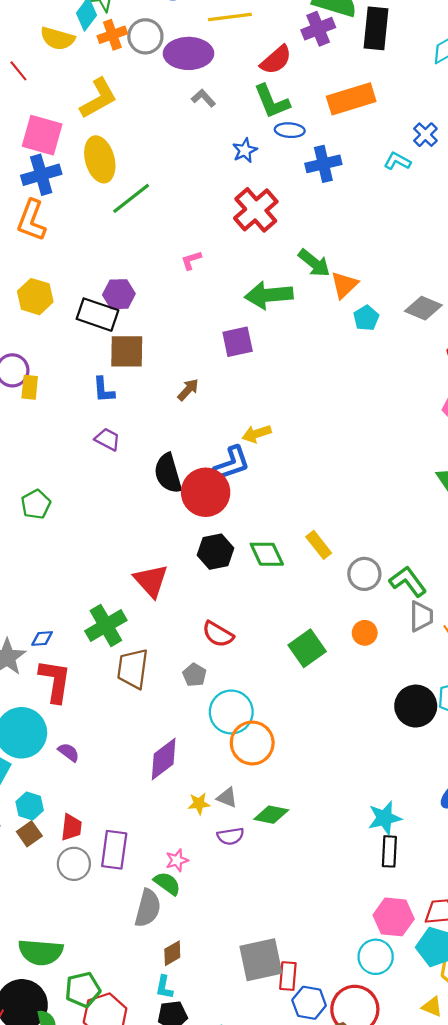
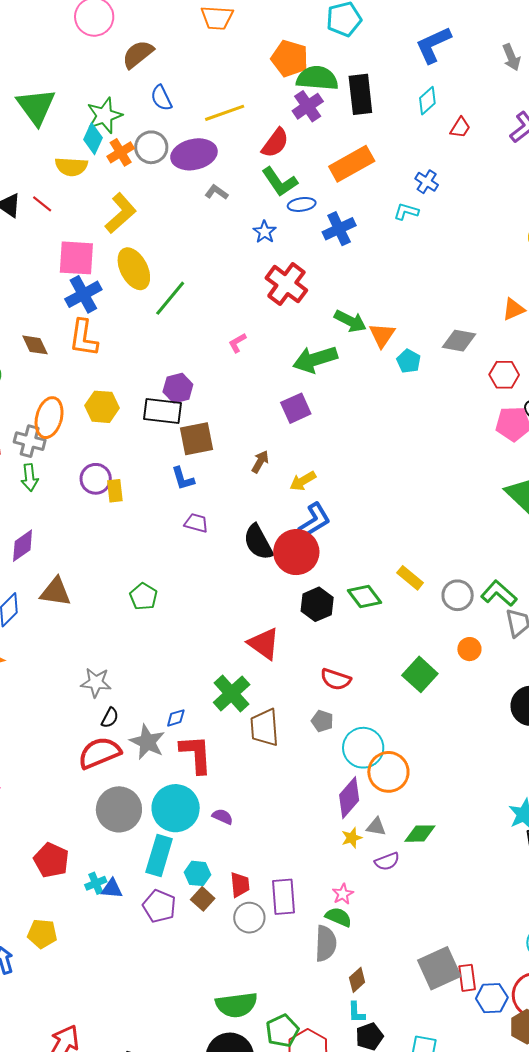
yellow arrow: (257, 434) -> (303, 481), moved
purple diamond: (164, 759) -> (349, 798), moved

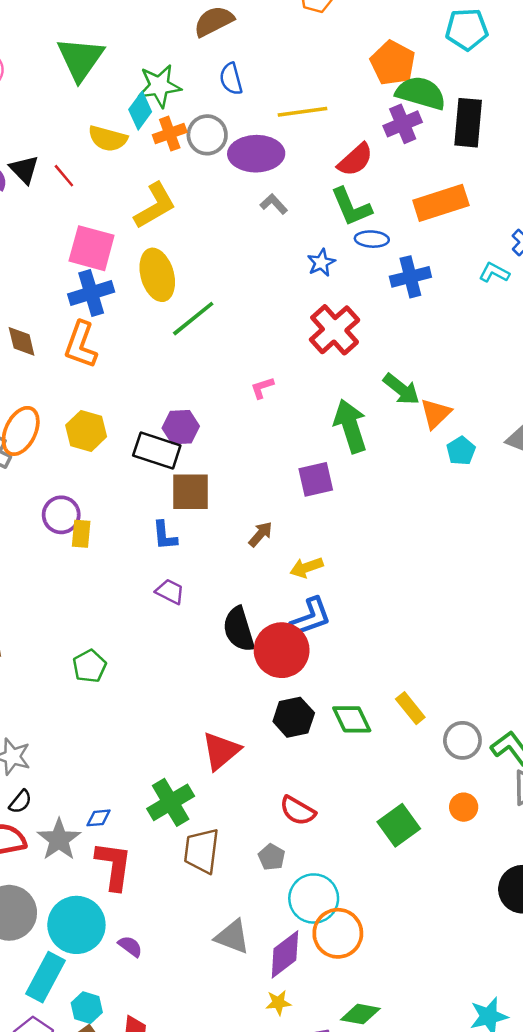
green arrow: (315, 359) -> (350, 426), turned 78
red triangle: (264, 644) -> (221, 751), turned 33
gray triangle: (376, 827) -> (232, 937), moved, size x1.5

